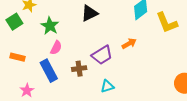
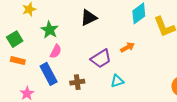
green square: (14, 22) -> (15, 39), moved
brown cross: (79, 69) -> (77, 82), moved
cyan triangle: (107, 86) -> (117, 81), moved

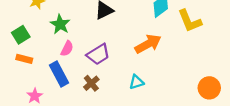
orange arrow: (127, 47) -> (148, 44), size x1.6
purple trapezoid: (101, 59) -> (98, 54), moved
brown cross: (77, 82) -> (91, 83), turned -32

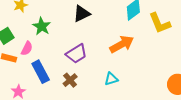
pink semicircle: (67, 49) -> (27, 48), moved

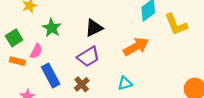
black triangle: (82, 14) -> (94, 28), moved

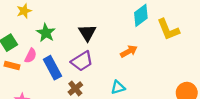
black triangle: (94, 28) -> (87, 33), turned -36
orange arrow: (136, 47) -> (129, 51), size x0.7
blue rectangle: (51, 76) -> (52, 68), moved

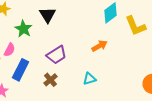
black triangle: (87, 33) -> (48, 15), moved
blue rectangle: (52, 68) -> (21, 70), moved, turned 55

